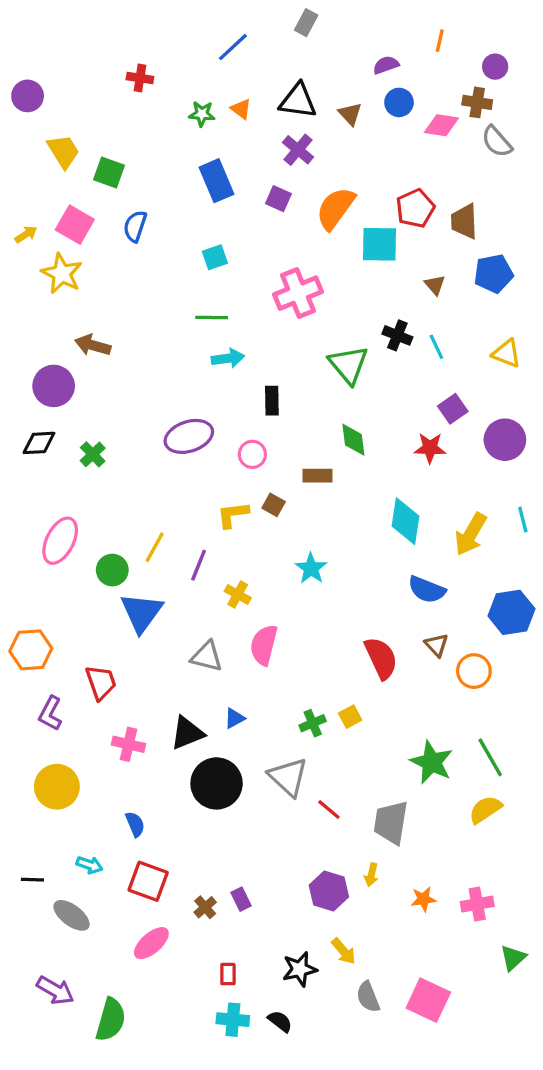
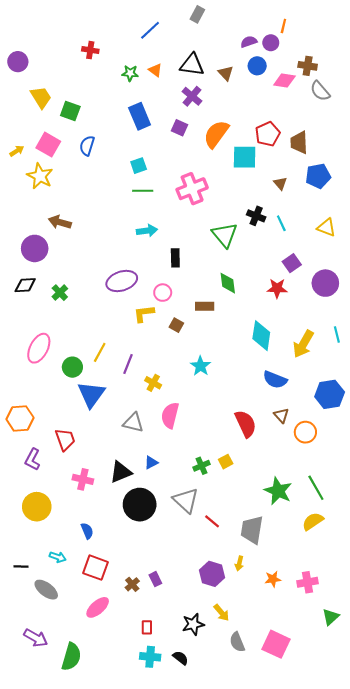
purple circle: (495, 67) -> (271, 43), moved
green line: (212, 318) -> (143, 191), moved
yellow L-shape: (233, 515) -> (144, 314), moved

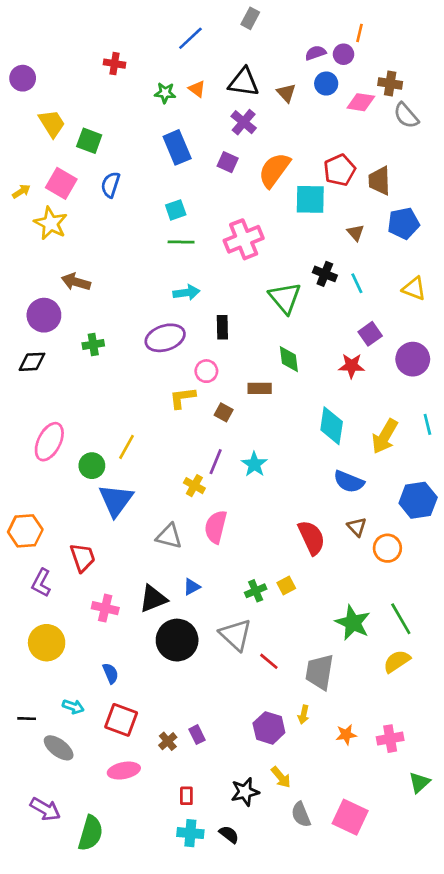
purple ellipse: (122, 281) -> (165, 338), moved
green cross: (60, 293) -> (93, 344), moved, turned 35
purple line: (128, 364) -> (216, 462), moved
pink ellipse: (98, 607) -> (124, 771), turned 30

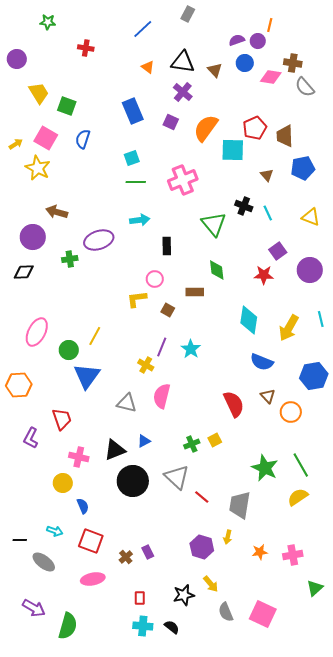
green star: (165, 93) -> (48, 22), moved
purple ellipse: (165, 338) -> (99, 240), moved
orange hexagon: (25, 531) -> (19, 385), moved
yellow circle: (47, 643) -> (63, 483), moved, size x0.7

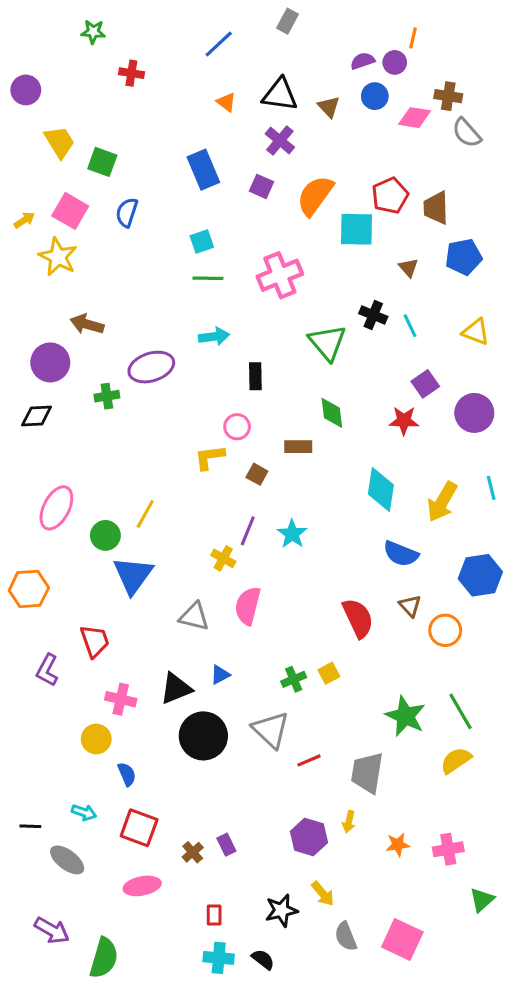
green star: (48, 22) -> (93, 32), moved
red line: (202, 497) -> (309, 760), turned -63

